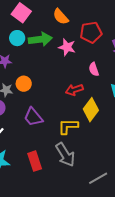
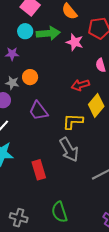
red rectangle: (35, 161) -> (39, 170), moved

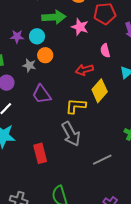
cyan circle: (25, 31) -> (37, 36), moved
orange circle: (30, 77) -> (45, 55), moved
gray star: (12, 83) -> (29, 65), moved

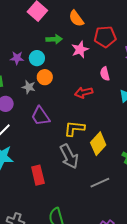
green arrow: (54, 17) -> (54, 39), size x0.7
pink star: (80, 27) -> (80, 49), turned 30
yellow diamond: (100, 91) -> (98, 144), moved

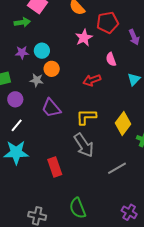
green arrow: (54, 39) -> (22, 22), moved
yellow diamond: (98, 144) -> (123, 123), moved

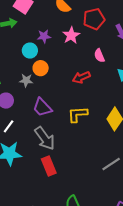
purple star: (22, 53) -> (44, 36), moved
gray arrow: (84, 145) -> (45, 138), moved

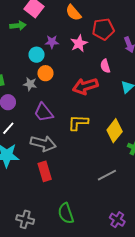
red arrow: (81, 77) -> (85, 86), size x1.4
gray arrow: (45, 138) -> (43, 143), turned -45

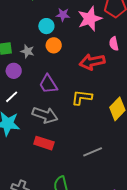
pink star: (79, 43) -> (90, 19), size x1.4
gray star: (30, 84) -> (27, 51), moved
red rectangle: (45, 171) -> (44, 143), turned -60
gray line: (107, 175) -> (93, 152), moved

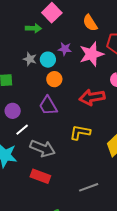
gray star: (27, 51) -> (30, 59), moved
purple circle: (14, 71) -> (13, 111), moved
purple trapezoid: (48, 84) -> (48, 106), moved
white line: (12, 97) -> (22, 130), moved

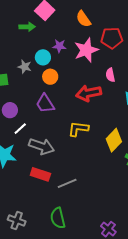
gray star: (30, 59) -> (25, 67), moved
gray line: (89, 187) -> (67, 183), moved

